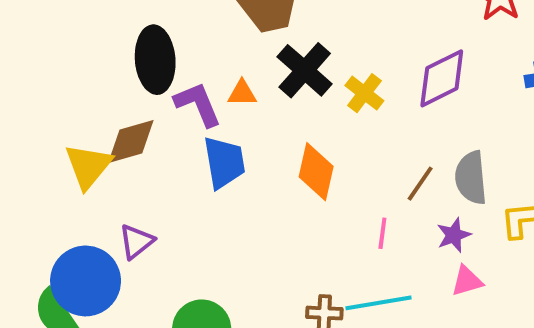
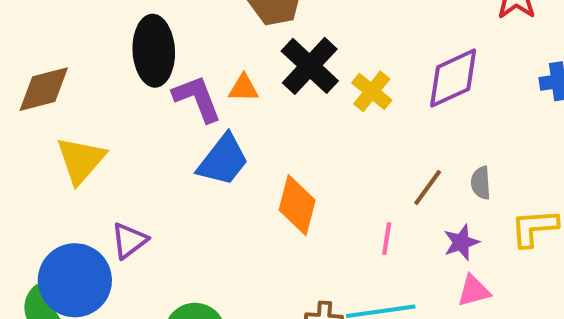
brown diamond: (131, 141) -> (44, 89), moved
blue trapezoid: (224, 162) -> (223, 160), turned 46
orange diamond: (316, 172) -> (297, 205), moved
gray semicircle: (471, 178) -> (481, 183), size x0.6

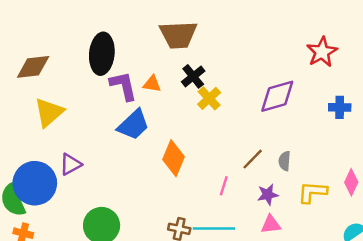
black cross: (310, 66) -> (193, 76), size x0.7
yellow cross: (372, 91) -> (209, 98), moved

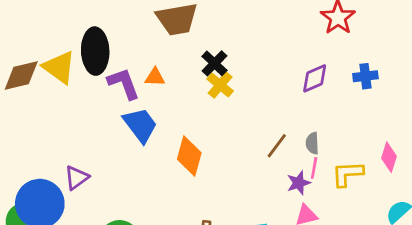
black cross: (193, 76) -> (214, 63), moved
purple diamond: (277, 96) -> (315, 78), moved, size x0.7
yellow triangle: (49, 112) -> (59, 67), moved, turned -36
blue trapezoid: (133, 125) -> (140, 125), turned -76
pink line: (224, 186) -> (314, 168), moved

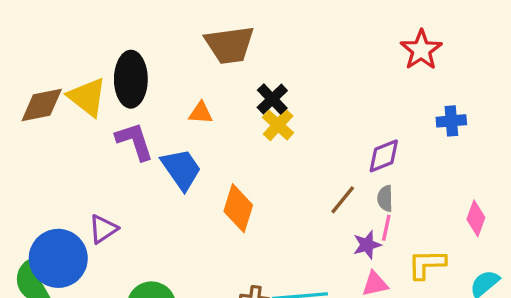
purple diamond: (315, 78) -> (384, 156), moved
purple L-shape: (124, 83) -> (135, 141), moved
yellow L-shape: (347, 174) -> (427, 264), moved

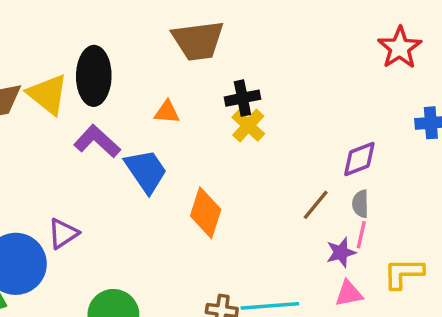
black cross: (272, 99) -> (242, 98), turned 32
purple L-shape: (135, 141) -> (97, 141), turned -30

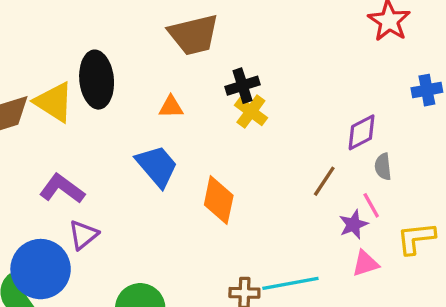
purple L-shape: (97, 141) -> (62, 189), moved
gray semicircle: (360, 204) -> (383, 167), moved
pink line: (361, 235) -> (371, 205), turned -36

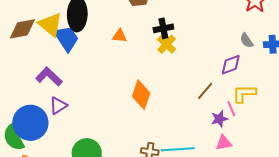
blue trapezoid: (157, 166) -> (67, 38), moved
gray semicircle: (383, 167) -> (247, 41), moved, turned -35
yellow L-shape: (416, 238) -> (244, 94), moved

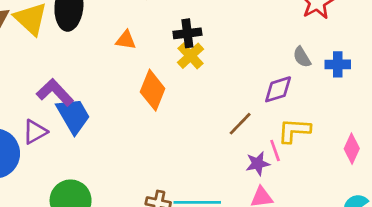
blue trapezoid: (67, 38) -> (73, 116), moved
purple L-shape: (49, 77) -> (55, 92), moved
orange diamond: (141, 95) -> (153, 90), moved

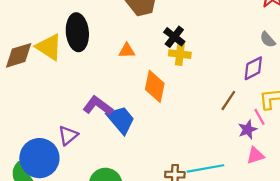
black cross: (187, 33) -> (174, 37), turned -35
yellow cross: (191, 56) -> (180, 54), turned -30
purple L-shape: (55, 92) -> (98, 106), moved
blue trapezoid: (73, 116) -> (121, 120), moved

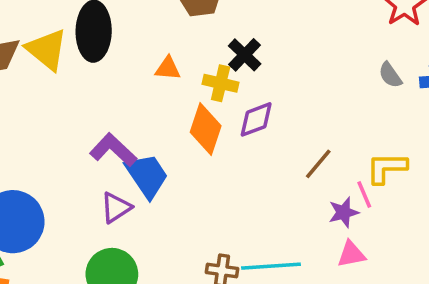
yellow cross: (180, 54) -> (221, 83), moved
purple diamond: (253, 68) -> (256, 119), moved
purple triangle: (68, 135) -> (116, 208), moved

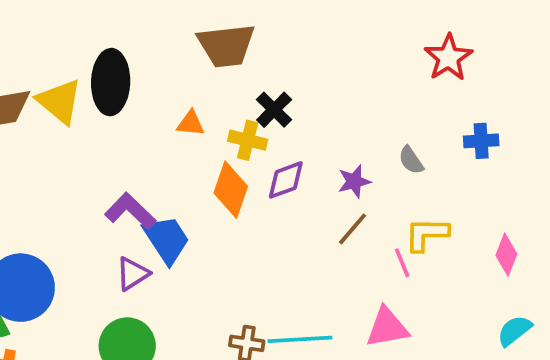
gray semicircle: (390, 75) -> (411, 160), moved
purple star: (344, 212) -> (354, 181), moved
pink triangle: (351, 254) -> (387, 327), size x1.4

